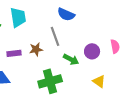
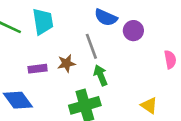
purple circle: (92, 51) -> (133, 31), moved
green arrow: (71, 59) -> (101, 75), moved, turned -140

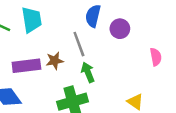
blue semicircle: (106, 17) -> (93, 16), turned 80
purple rectangle: (38, 69) -> (26, 66), size x1.5

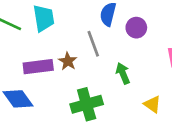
brown star: (55, 61) -> (68, 61), turned -30
green arrow: (88, 72) -> (123, 73), moved

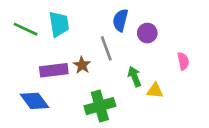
yellow triangle: (152, 104) -> (155, 91), moved, turned -30

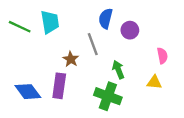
purple rectangle: (54, 70) -> (59, 86), moved, turned -75
yellow triangle: (155, 91) -> (154, 82), moved
green cross: (100, 106) -> (108, 96), moved, turned 36

